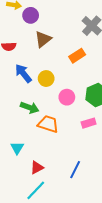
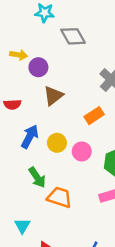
blue arrow: (23, 73) -> (30, 137), turned 66
pink circle: (67, 97) -> (82, 151), moved
green arrow: (30, 108) -> (37, 177), turned 36

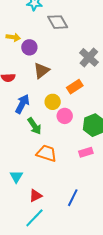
yellow circle: (57, 143) -> (53, 102), moved
green arrow: (37, 177) -> (34, 126), moved

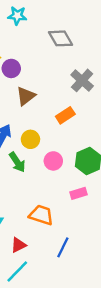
gray diamond: (58, 22) -> (60, 38), moved
yellow circle: (53, 102) -> (30, 139), moved
pink circle: (65, 116) -> (53, 161), moved
orange trapezoid: (47, 153) -> (41, 215), moved

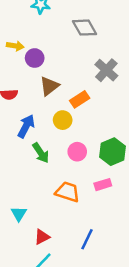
orange rectangle: (65, 115) -> (80, 99), moved
yellow circle: (30, 139) -> (63, 120), moved
orange trapezoid: (41, 215) -> (67, 192), moved

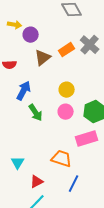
orange rectangle: (80, 99) -> (67, 50), moved
yellow circle: (63, 120) -> (67, 90), moved
pink rectangle: (103, 185) -> (87, 139), size x1.5
orange trapezoid: (67, 192) -> (62, 159), moved

